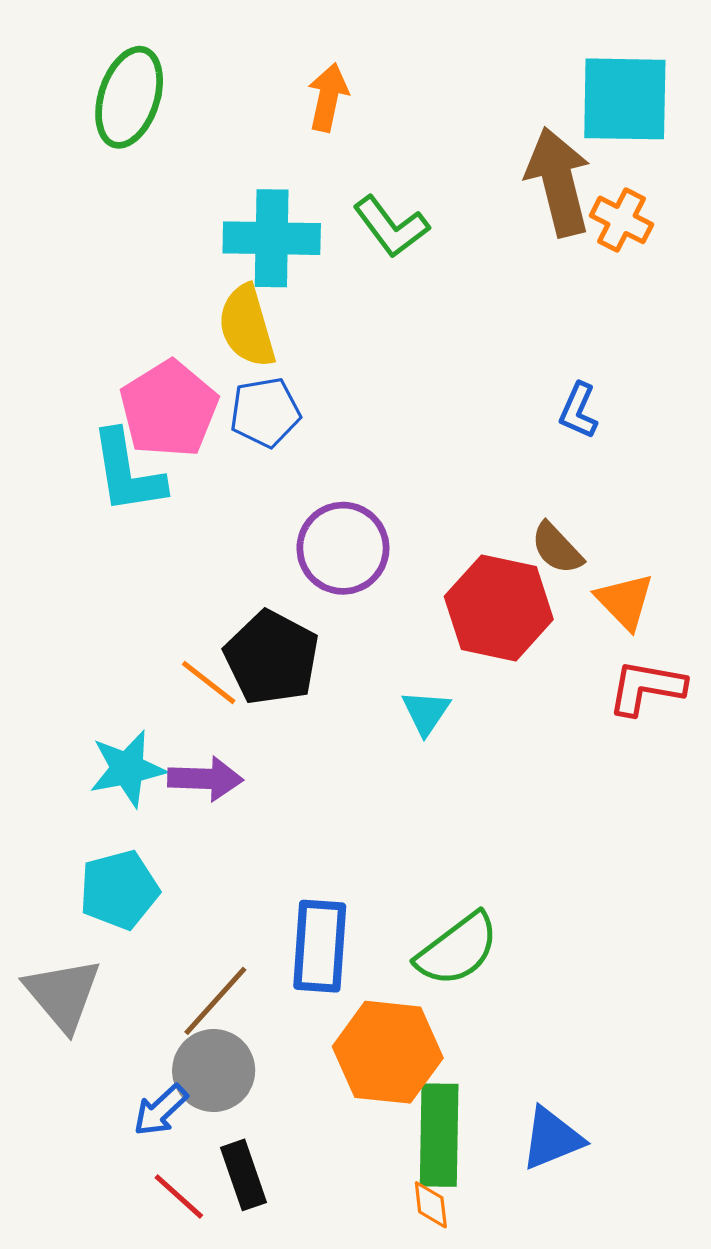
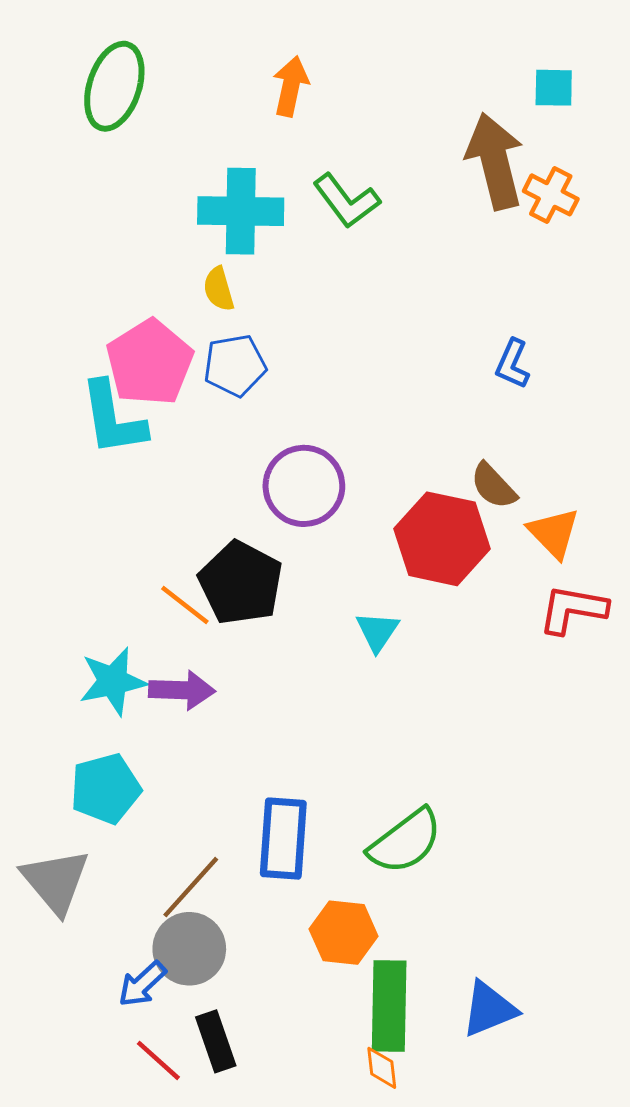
cyan square: (625, 99) -> (554, 88), size x0.5
yellow semicircle: (247, 326) -> (219, 289), size x0.6
orange hexagon: (388, 1052) -> (344, 933), size x0.7

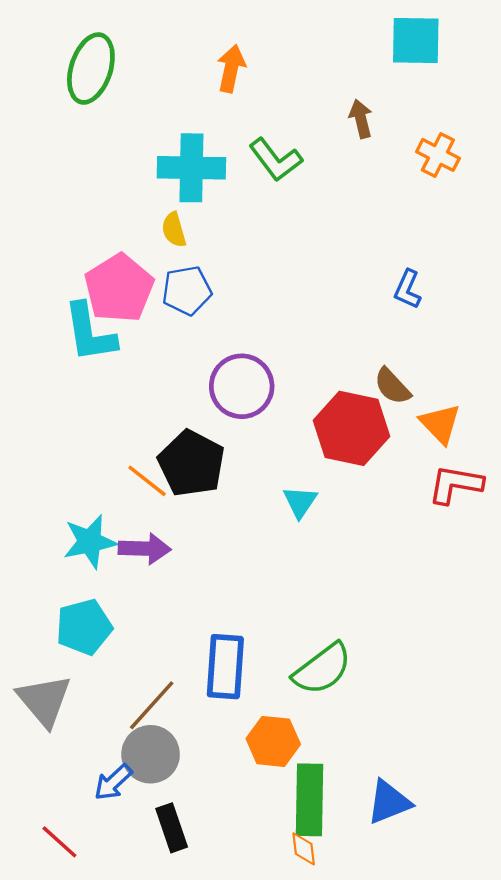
cyan square: (554, 88) -> (416, 40), moved, size x1.6
brown arrow: (495, 161) -> (361, 119), moved, size x0.5
red line: (158, 1060) -> (59, 842), moved

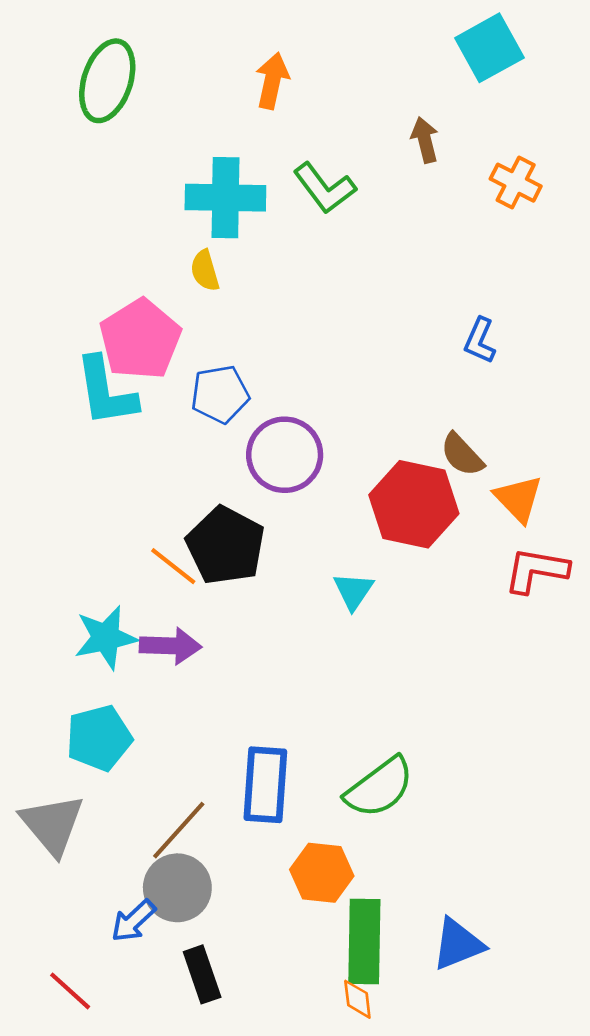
cyan square: (416, 40) -> (489, 48), turned -30
blue pentagon: (187, 290) -> (220, 394), moved

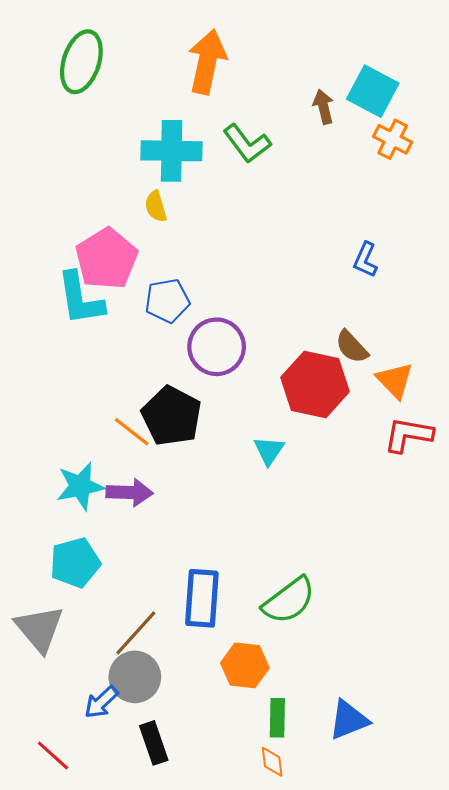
cyan square: (489, 48) -> (373, 91), moved, turned -33
orange arrow: (272, 81) -> (207, 62), size x1.5
green rectangle: (364, 941) -> (277, 718), size x0.6

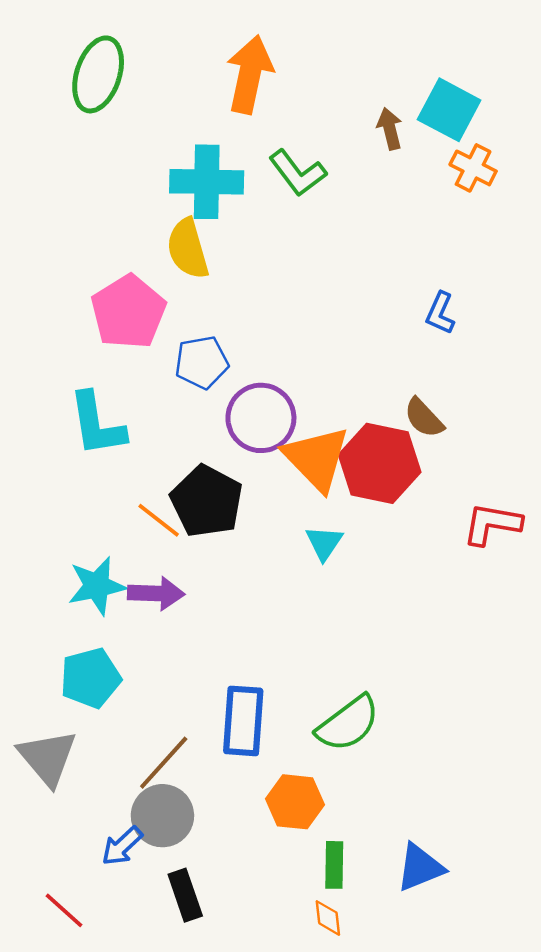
yellow semicircle: (156, 206) -> (188, 249), size x1.6
cyan L-shape: (80, 299) -> (97, 424), moved
orange triangle: (395, 380) -> (317, 458), moved, size x1.5

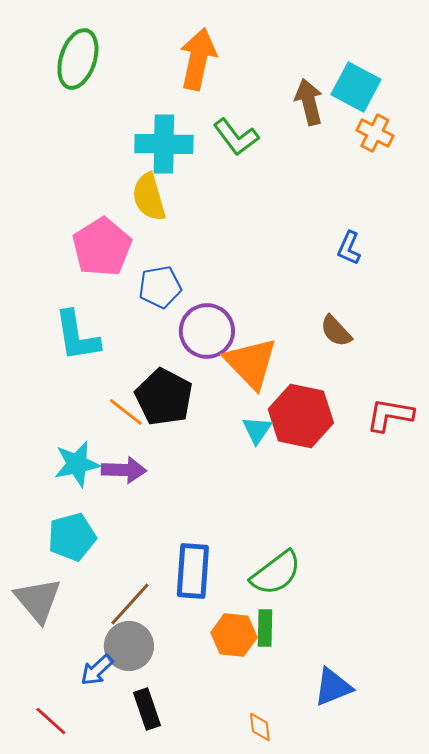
brown arrow: (390, 129) -> (309, 102), size x1.4
red hexagon: (380, 463) -> (301, 416), moved
green rectangle: (334, 865) -> (265, 628), moved

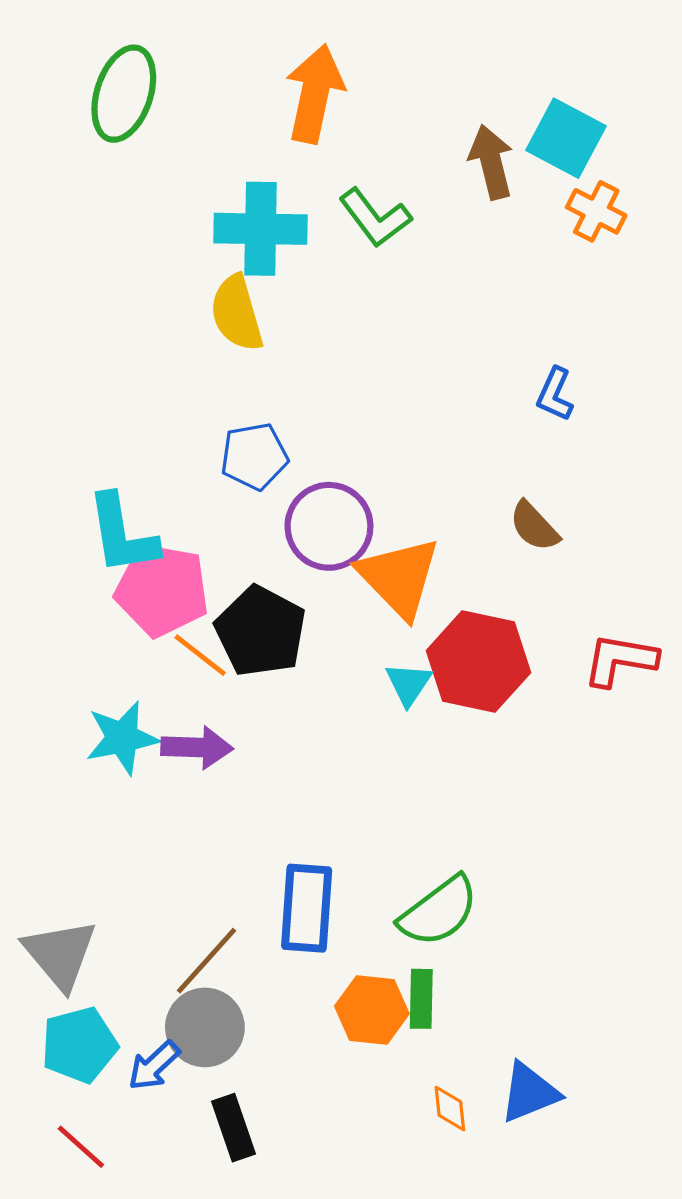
pink pentagon: (102, 247) -> (162, 590), moved, turned -30
cyan pentagon: (72, 537) -> (79, 1045), moved
orange diamond: (260, 727) -> (450, 1109), moved

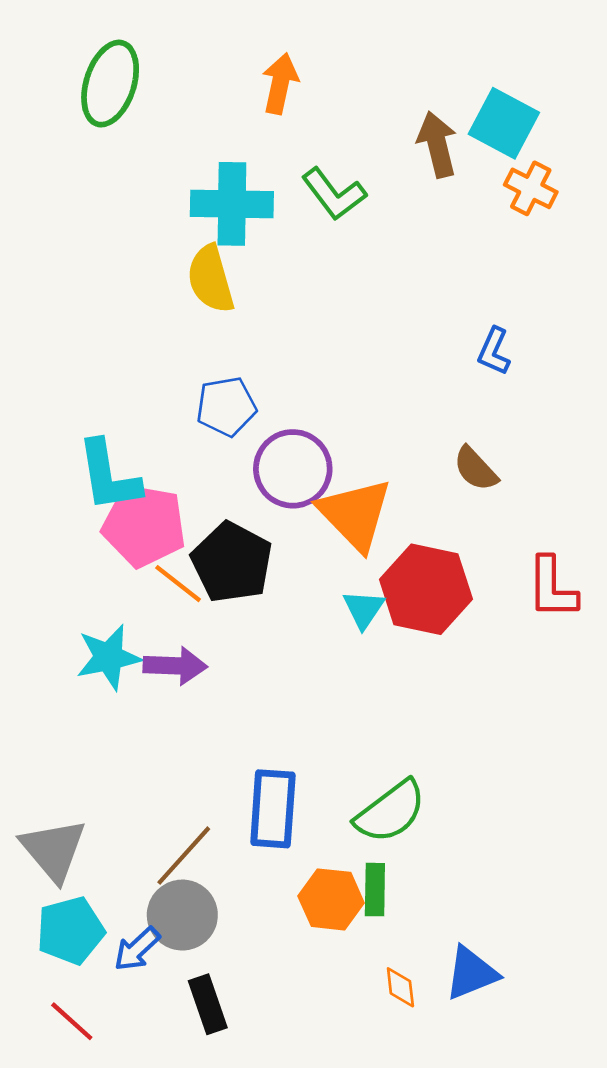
orange arrow: (315, 94) -> (280, 84), size x0.7
red L-shape: (620, 660) -> (552, 588), turned -100

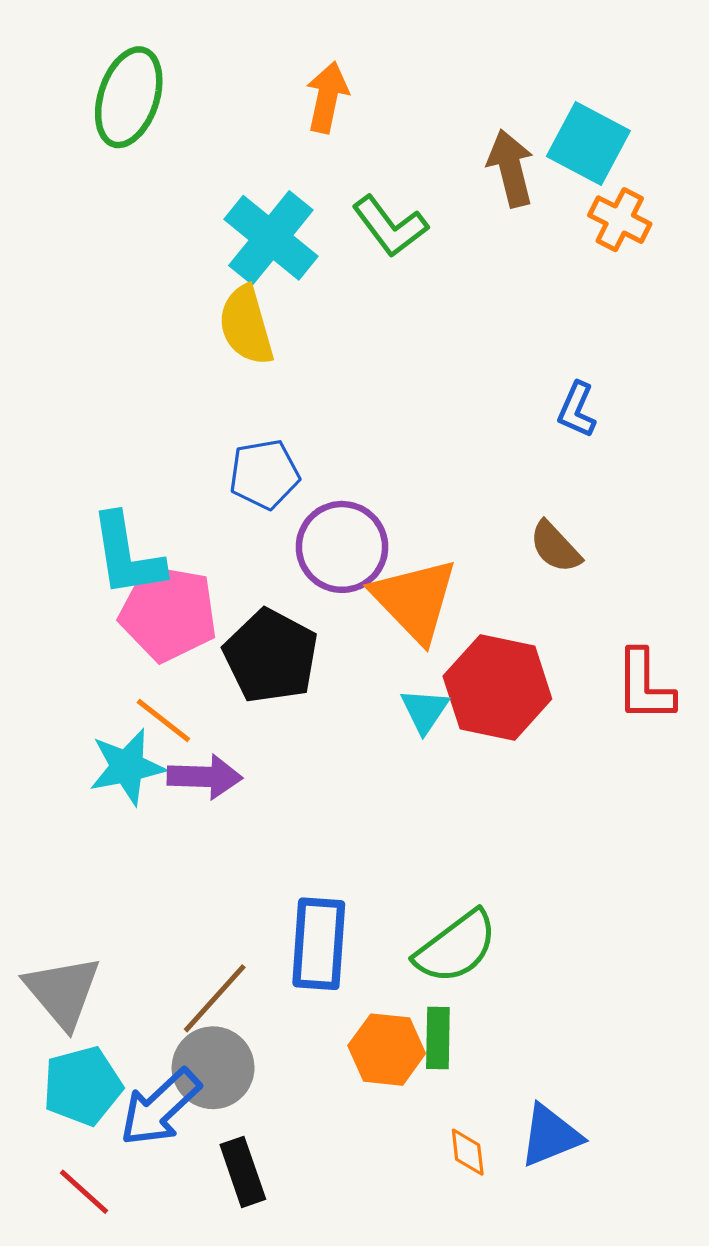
cyan cross: (232, 204) -> (271, 238), turned 38
orange line: (178, 584) -> (163, 721), moved
blue arrow: (137, 949) -> (160, 1107), size x1.5

